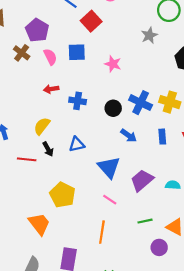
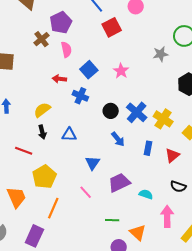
blue square: (77, 52) -> (89, 70), moved, turned 36
red line: (27, 159) -> (24, 151), moved
blue triangle: (109, 167) -> (93, 163), size x0.7
orange line: (102, 232) -> (53, 208), moved

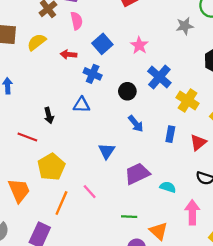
yellow semicircle: (42, 110) -> (37, 42), moved
blue cross: (137, 112) -> (159, 77), moved
blue triangle: (69, 135) -> (82, 105), moved
pink line: (86, 192) -> (90, 192), moved

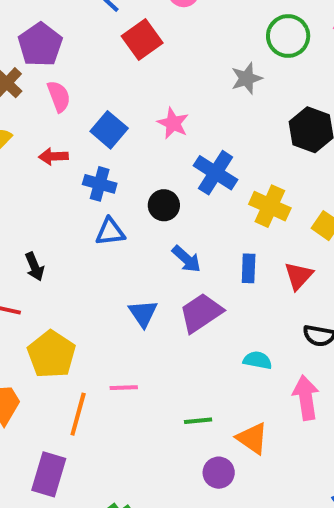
blue triangle: (82, 105) -> (110, 232), moved
purple trapezoid: (137, 174) -> (201, 313), moved
pink line: (90, 192) -> (124, 388), turned -42

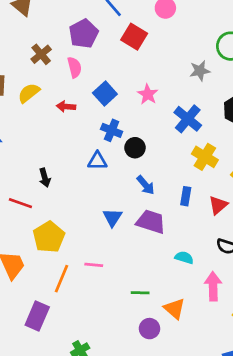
red square: (142, 40) -> (134, 37), turned -30
purple pentagon: (40, 45) -> (84, 34), moved
blue cross: (216, 173) -> (188, 119), moved
blue cross: (100, 184) -> (112, 130), moved
purple trapezoid: (201, 313) -> (151, 222), turned 44

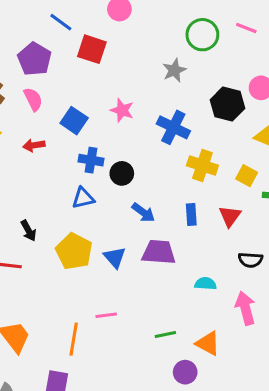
yellow pentagon: (49, 237) -> (74, 251), moved

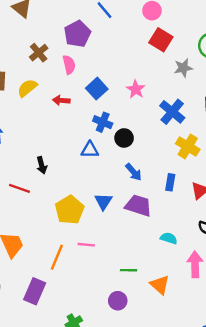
red square: (92, 49) -> (161, 40), moved
yellow pentagon: (74, 251) -> (70, 210), moved
purple circle: (185, 372) -> (118, 301), moved

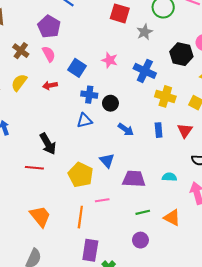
black arrow: (42, 165) -> (48, 144), size x1.5
purple trapezoid: (138, 205) -> (134, 179), moved
purple rectangle: (35, 291) -> (90, 250), moved

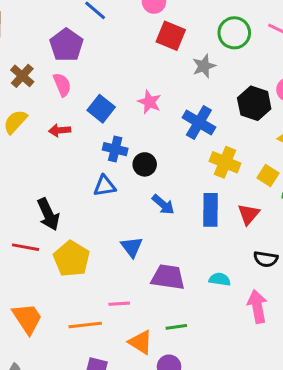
blue rectangle: (159, 130) -> (210, 210), size x1.5
yellow pentagon: (81, 175) -> (72, 259), moved
orange line: (80, 217) -> (85, 325), turned 70
orange triangle: (172, 218) -> (141, 342), moved

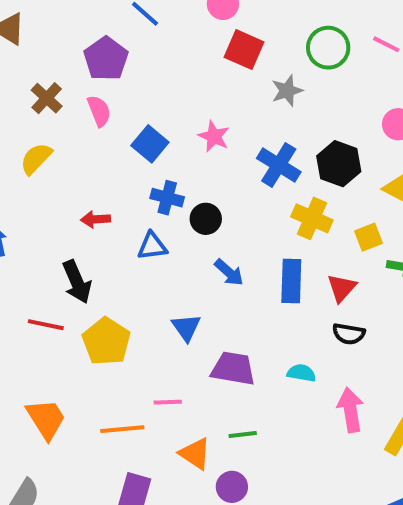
black hexagon: (254, 103) -> (339, 164), moved
red arrow: (60, 130) -> (95, 219), moved
yellow square: (268, 175) -> (369, 237), turned 35
black semicircle: (266, 259) -> (349, 334), moved

